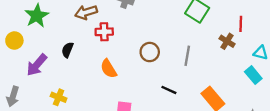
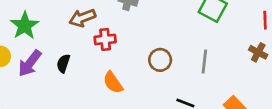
brown cross: (227, 41) -> (258, 52), moved
purple arrow: (37, 65) -> (30, 63), moved

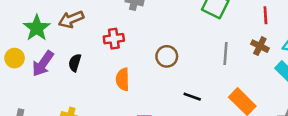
brown arrow: (82, 18) -> (71, 19), moved
gray line: (204, 61) -> (226, 53), moved
orange semicircle: (113, 82) -> (123, 79), turned 35

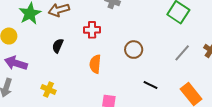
gray line: (226, 53) -> (182, 53), turned 30
purple arrow: (43, 64) -> (16, 63), moved, turned 65

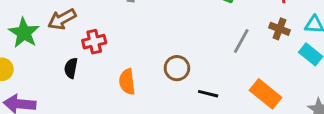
red cross: (92, 30) -> (94, 42), moved
brown circle: (134, 50) -> (177, 68), moved

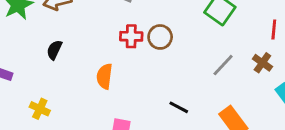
red cross: (94, 42) -> (131, 36), moved
brown circle: (177, 68) -> (160, 37), moved

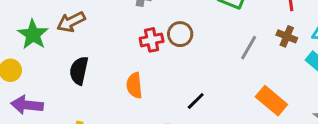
black semicircle: (54, 50) -> (79, 71), size x1.4
black line: (179, 107) -> (196, 101), moved, turned -60

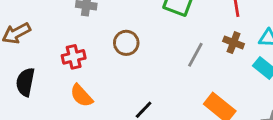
red cross: (152, 40) -> (74, 57), moved
orange semicircle: (134, 85) -> (81, 96), turned -35

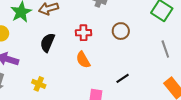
gray line: (195, 55) -> (165, 49), turned -60

